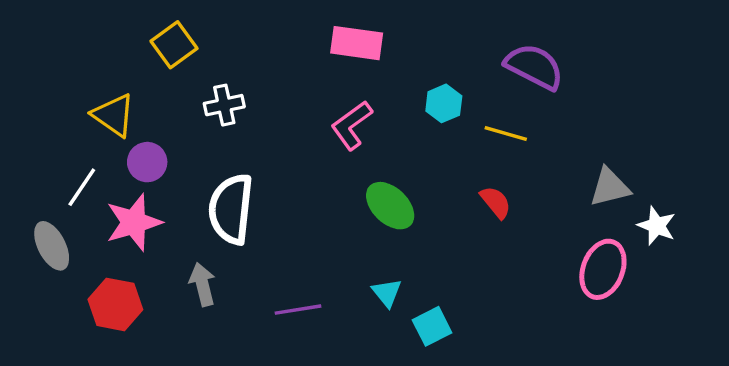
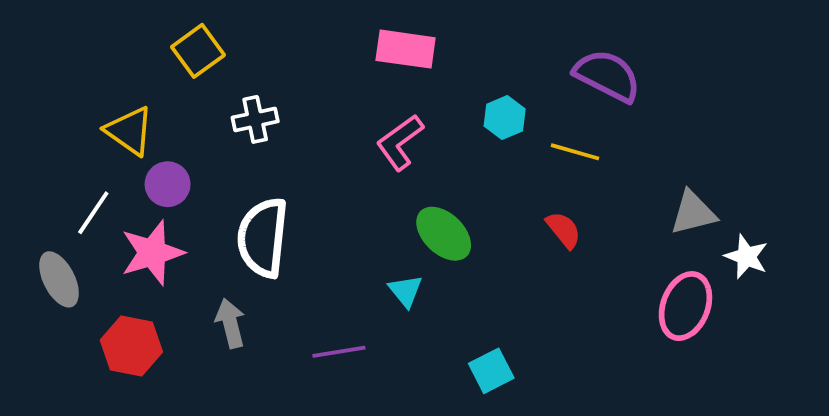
cyan triangle: (387, 293) -> (406, 291), moved

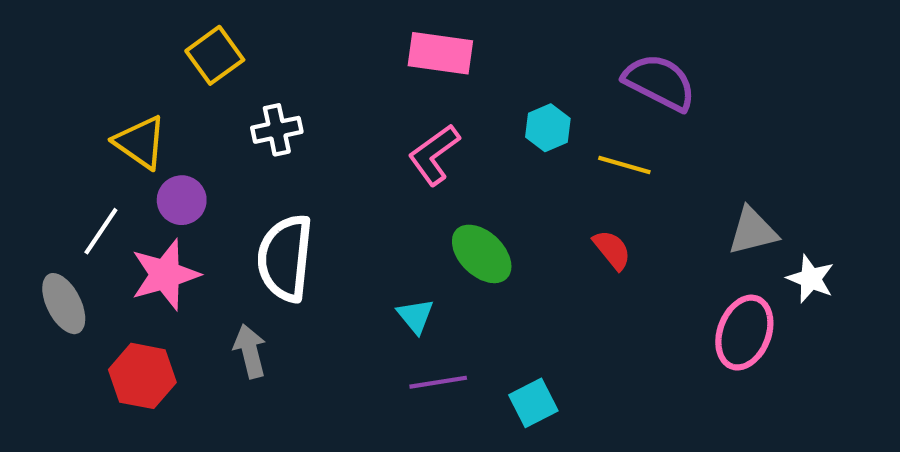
cyan triangle: (406, 291) -> (415, 316), moved
purple line: (339, 352) -> (438, 382), moved

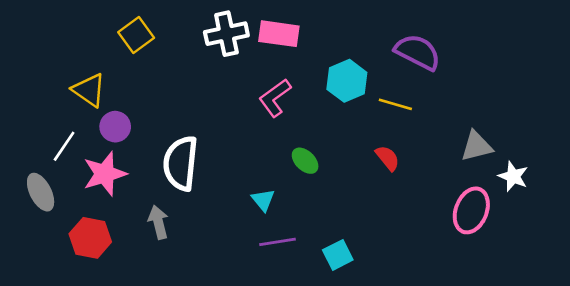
cyan hexagon: (548, 128) -> (347, 81), size x1.4
white cross: (277, 130) -> (226, 34), moved, size x1.4
green ellipse: (482, 254) -> (305, 161), size x0.7

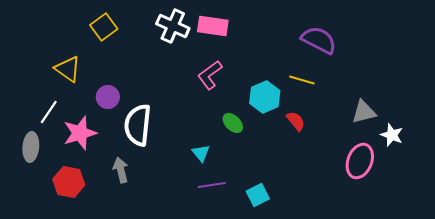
white cross: (226, 34) -> (173, 26), turned 36
cyan hexagon: (347, 81) -> (265, 97), moved
purple circle: (115, 127) -> (108, 97), moved
gray ellipse: (41, 192) -> (31, 147), turned 32

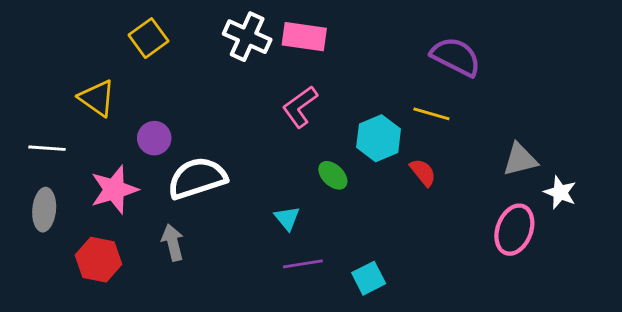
white line: (49, 112) -> (47, 148), moved, turned 60
white semicircle: (138, 125) -> (197, 178), turned 66

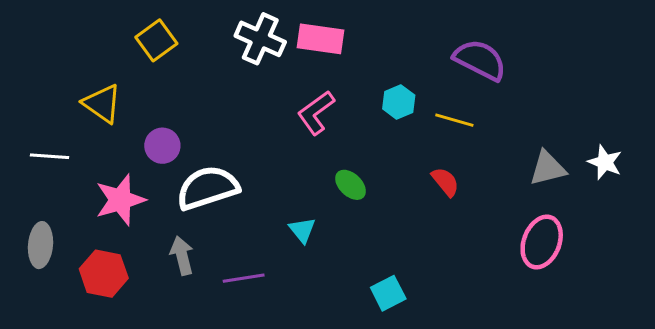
cyan hexagon: (379, 138) -> (399, 102), moved, size x0.7
white star: (560, 192) -> (605, 162), moved
gray ellipse: (44, 210) -> (40, 245), moved
purple line: (303, 264) -> (244, 278), moved

